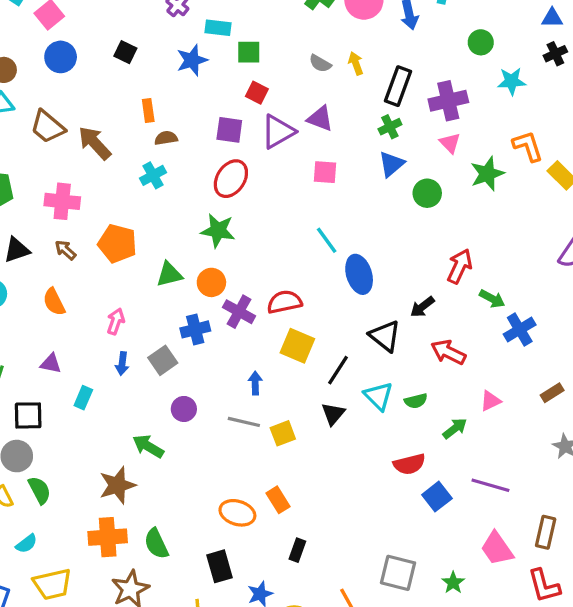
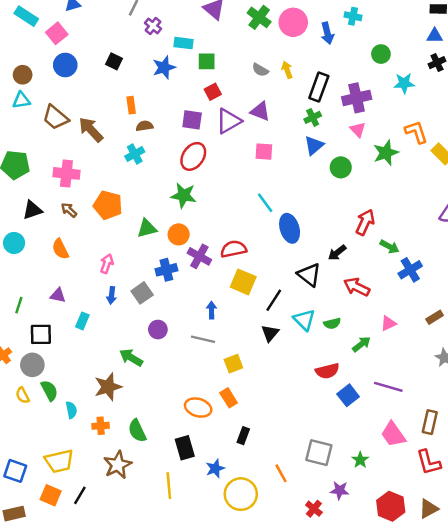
red square: (257, 93) -> (213, 92), turned 35
yellow square: (283, 433) -> (233, 364), moved
orange cross: (108, 537) -> (101, 426), size x0.6
cyan semicircle: (26, 544) -> (71, 410), moved, turned -63

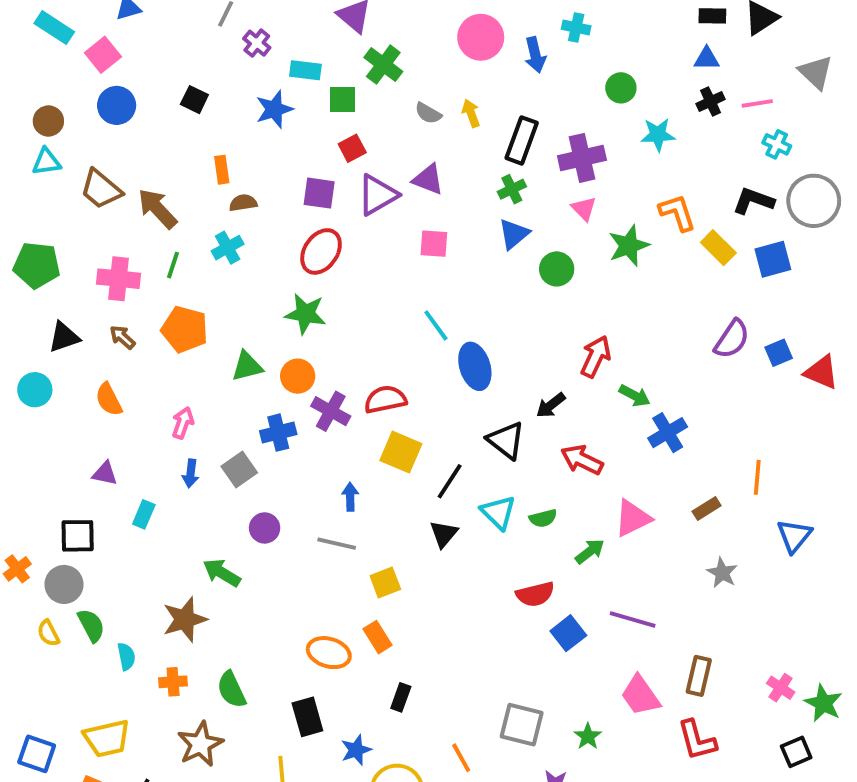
green cross: (259, 17) -> (383, 65), moved
green line: (19, 305) -> (173, 265), moved
pink triangle: (388, 323) -> (633, 518), size x1.5

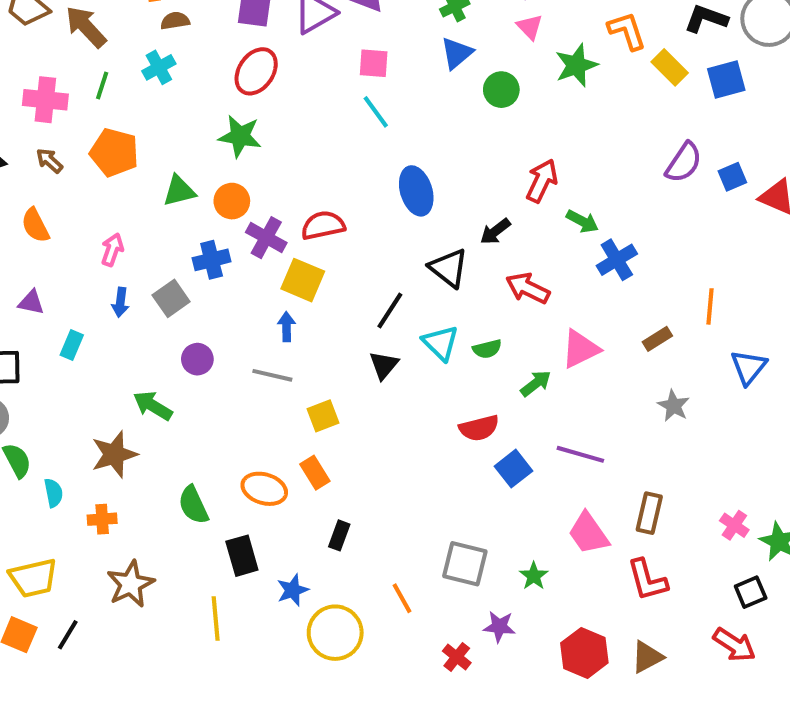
cyan line: (436, 325) -> (376, 112), moved
yellow square: (401, 452) -> (303, 280), moved
green semicircle: (231, 690) -> (193, 505), moved

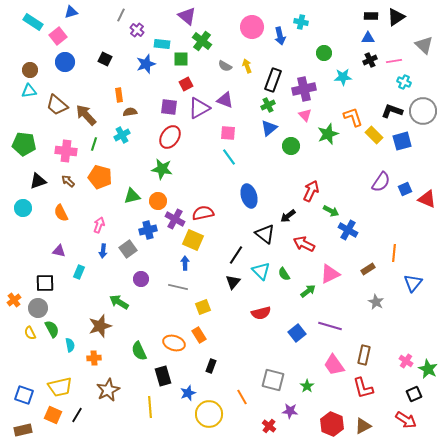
blue cross: (617, 260) -> (348, 230), turned -30
green semicircle: (487, 349) -> (284, 274), turned 72
red semicircle: (479, 428) -> (261, 313), moved

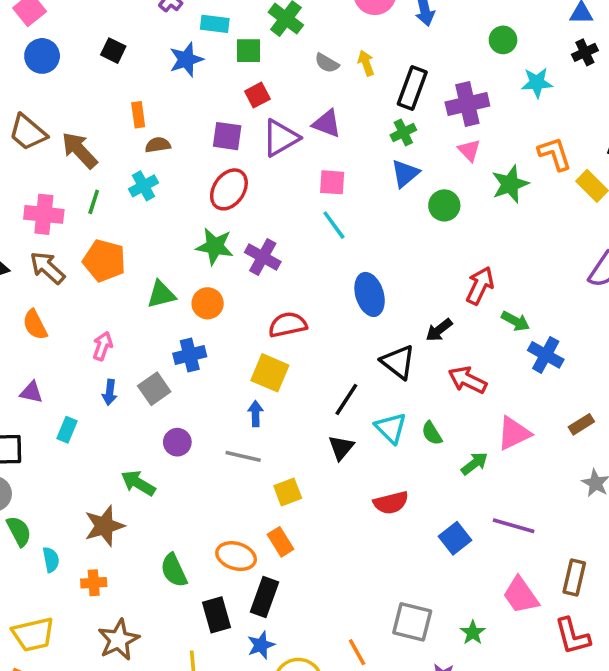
brown arrow: (68, 181) -> (47, 268), size x1.5
purple cross: (175, 219) -> (263, 257), moved
black rectangle: (211, 366) -> (265, 597), moved, size x1.5

